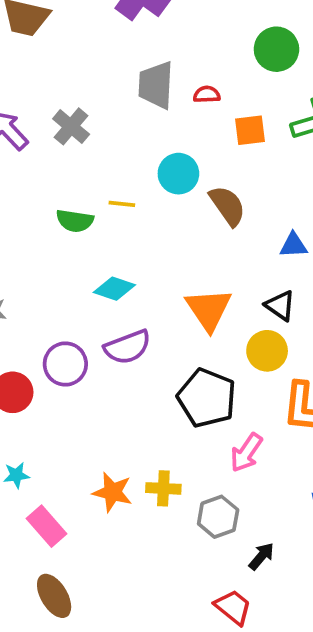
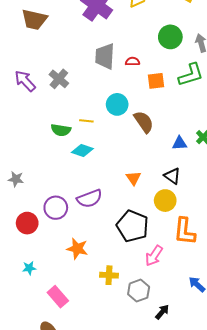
cyan diamond: (114, 289) -> (82, 150), moved
orange triangle: (209, 309) -> (133, 178), size x0.6
orange star: (112, 492) -> (77, 249), moved
pink rectangle: (47, 526) -> (58, 297), moved

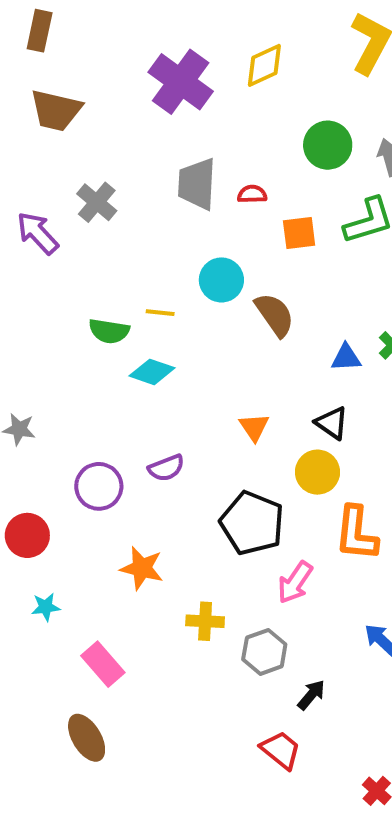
gray cross: (59, 79) -> (97, 202), moved
purple semicircle: (90, 198) -> (166, 468), size x0.7
red circle: (27, 223) -> (27, 535), moved

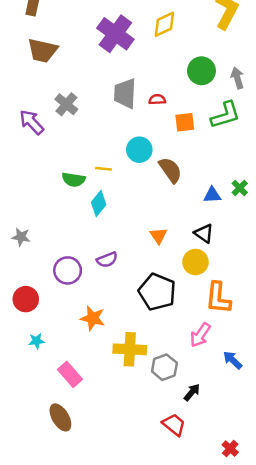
cyan diamond: (152, 372) -> (99, 203), turned -70
pink arrow: (295, 582) -> (200, 335), moved
yellow cross: (205, 621) -> (130, 349), size x1.5

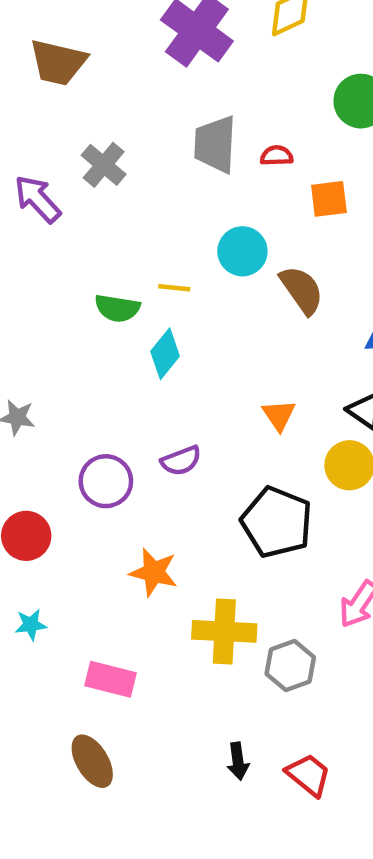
cyan star: (37, 341) -> (31, 625), moved
pink rectangle: (70, 374) -> (110, 679), turned -35
black arrow: (192, 392) -> (238, 761), moved, turned 132

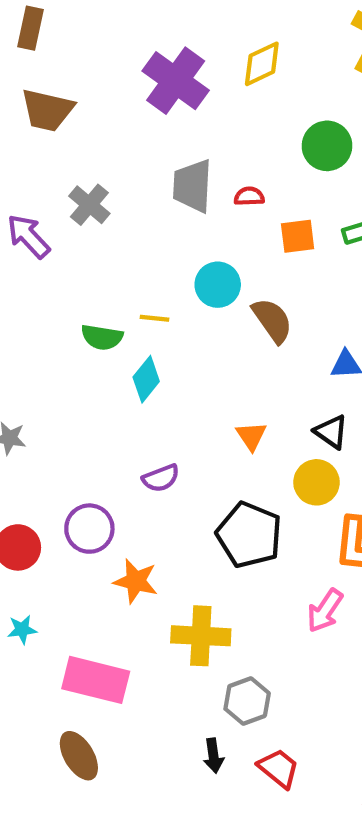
purple circle: (106, 481) -> (89, 529), moved
gray hexagon: (290, 666) -> (247, 701), moved
pink rectangle: (110, 679) -> (96, 680), size x1.4

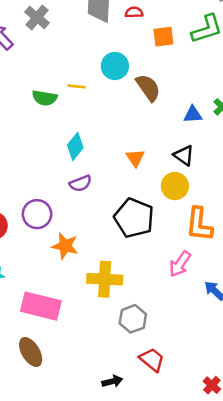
cyan diamond: (146, 379) -> (75, 146), moved
black arrow: (213, 756) -> (112, 381), moved, turned -96

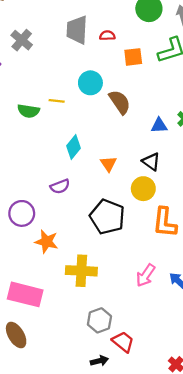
cyan diamond: (75, 146) -> (74, 147), moved
pink arrow: (180, 264) -> (146, 275), moved
gray hexagon: (133, 319) -> (99, 320), moved
black arrow: (112, 381) -> (99, 361), moved

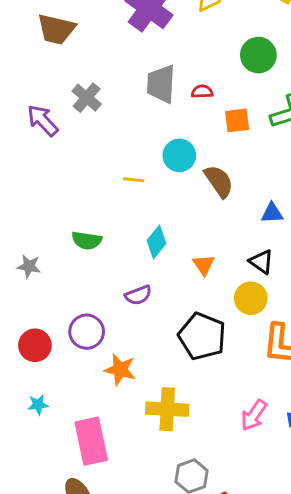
green semicircle: (28, 111) -> (87, 240), moved
pink rectangle: (25, 294) -> (91, 441), turned 64

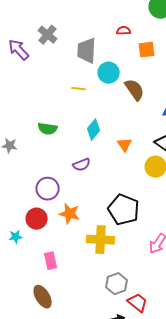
gray trapezoid: (161, 84) -> (87, 51), moved
black pentagon: (202, 336) -> (124, 210), moved
red circle: (35, 345) -> (37, 219), moved
pink rectangle: (91, 441) -> (51, 261), size x0.6

